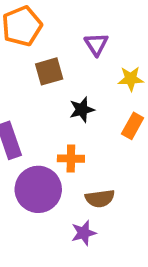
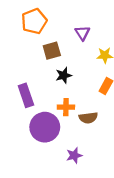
black star: (82, 110) -> (64, 75), moved
brown semicircle: (100, 198) -> (88, 118), moved

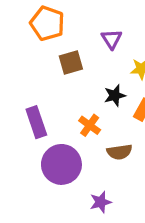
orange pentagon: (34, 21) -> (47, 23), turned -30
black star: (64, 75) -> (115, 95), moved
orange cross: (66, 107) -> (90, 125), moved, turned 35

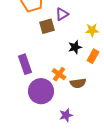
purple triangle: (112, 39) -> (62, 14), moved, turned 32
orange cross: (90, 125) -> (59, 74), moved

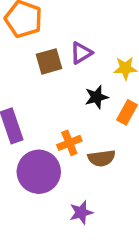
purple triangle: (62, 14) -> (81, 53), moved
orange cross: (59, 74) -> (69, 143), turned 32

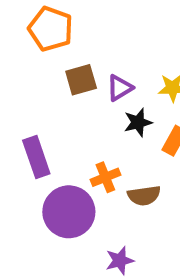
purple triangle: (81, 53) -> (120, 88), moved

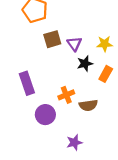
purple triangle: (120, 88) -> (74, 44), turned -35
purple circle: (69, 212) -> (45, 115), size x0.7

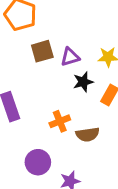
purple triangle: (74, 44) -> (70, 57), turned 49
purple circle: (45, 115) -> (38, 162), moved

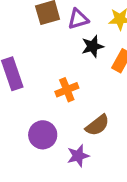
brown semicircle: (88, 134) -> (97, 125), moved, turned -30

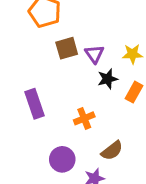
purple triangle: (78, 19) -> (94, 54), turned -48

